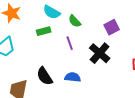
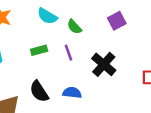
purple square: (112, 27) -> (117, 21), moved
green rectangle: (44, 31) -> (39, 50), moved

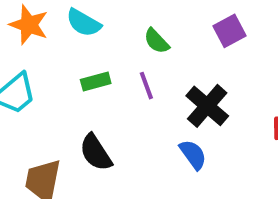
cyan semicircle: (47, 16) -> (84, 23), moved
blue semicircle: (72, 93) -> (193, 155), moved, turned 48

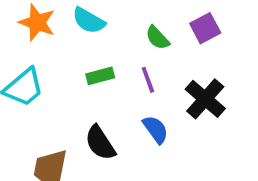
purple square: (229, 31) -> (205, 28), moved
blue semicircle: (193, 155) -> (156, 129), moved

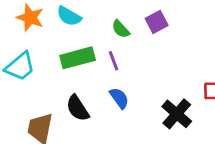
green rectangle: (100, 76) -> (78, 58), size x1.6
black cross: (205, 99) -> (177, 114), moved

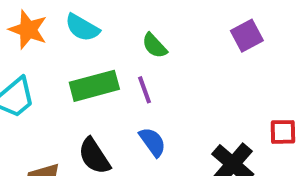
purple square: (157, 22) -> (247, 36), moved

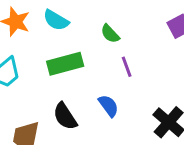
purple line: (144, 90) -> (127, 67), moved

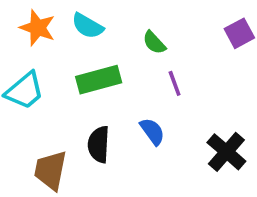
black semicircle: (65, 116) -> (99, 144), turned 36

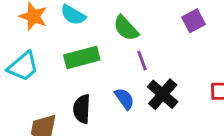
green semicircle: (154, 43) -> (126, 28), size x1.4
black cross: (226, 152) -> (163, 94), moved

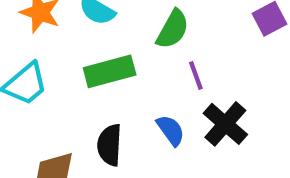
green semicircle: (126, 28) -> (173, 29), turned -108

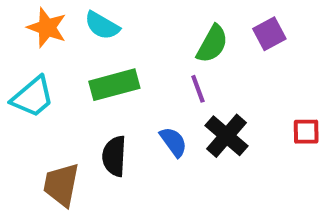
green semicircle: (173, 29) -> (212, 44), moved

